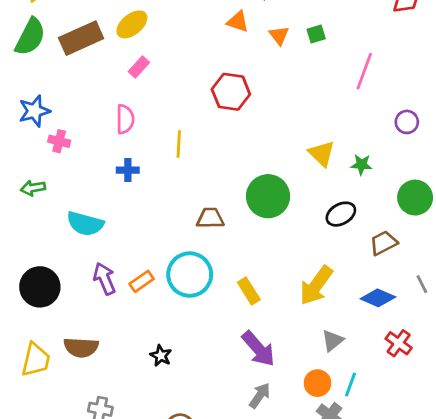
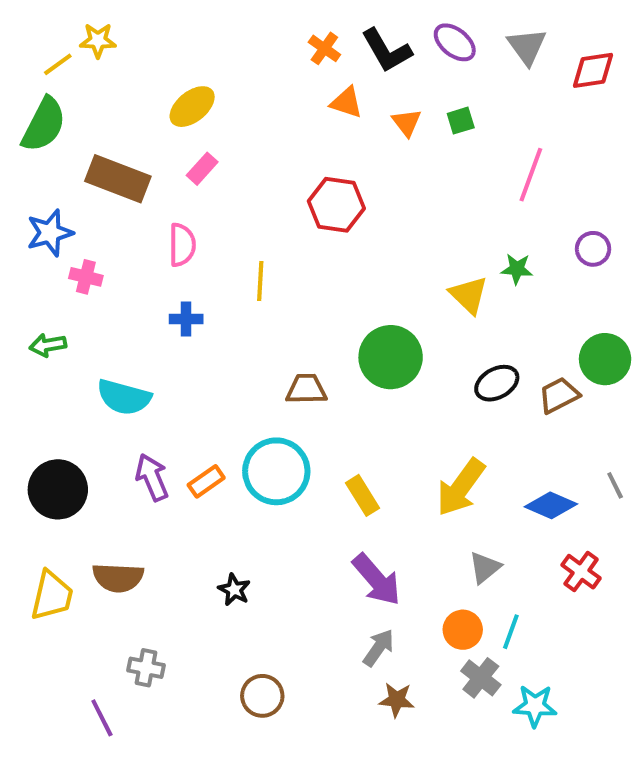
brown rectangle: (81, 38) -> (118, 179), moved, turned 45
green star: (361, 165) -> (517, 269), moved
brown trapezoid: (383, 243) -> (559, 395), moved

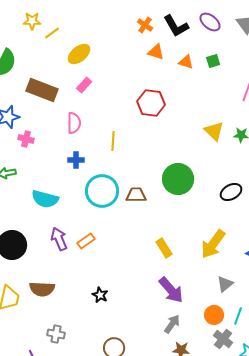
yellow line: (58, 64) -> (52, 33), moved
orange triangle: (407, 123) -> (186, 62), turned -35
yellow triangle: (469, 295) -> (214, 131), moved
cyan circle: (276, 471) -> (102, 191), moved

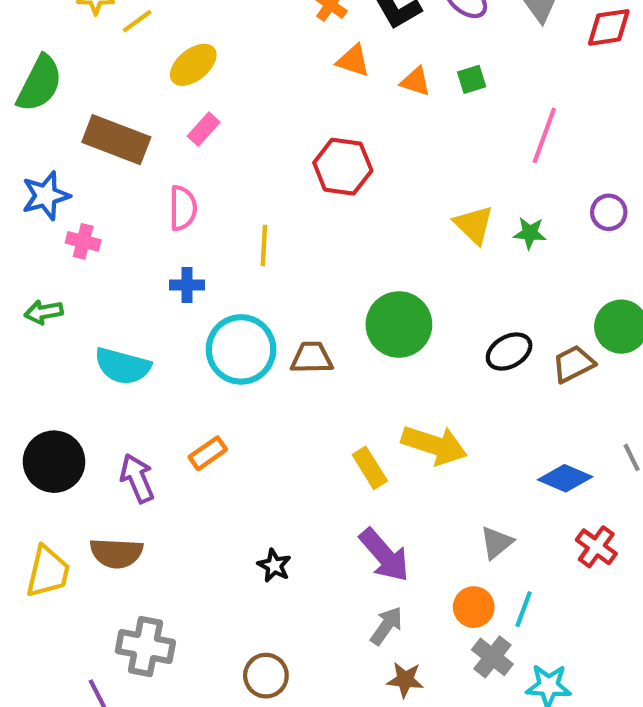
purple arrow: (59, 239) -> (137, 478), moved
yellow arrow: (213, 244) -> (434, 445), moved, turned -108
black star: (100, 295) -> (274, 565), moved
gray cross: (56, 334) -> (145, 647), size x1.5

